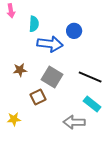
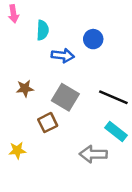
blue arrow: (50, 44) -> (63, 56), size x0.7

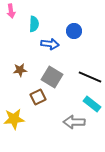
yellow star: (17, 150) -> (14, 119), size x1.5

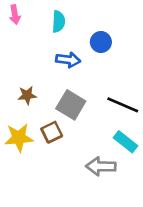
cyan semicircle: (34, 24) -> (59, 22), moved
yellow star: (14, 119) -> (19, 138), moved

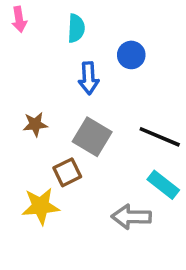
blue arrow: (68, 60) -> (89, 78), turned 80
yellow star: (19, 138) -> (41, 206), moved

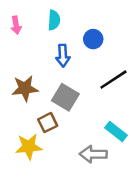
pink arrow: (19, 19) -> (16, 25), moved
brown star: (35, 124) -> (25, 88), size x1.5
black line: (160, 137) -> (113, 80), moved, turned -56

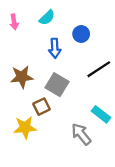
cyan semicircle: (54, 20) -> (47, 17), turned 42
gray arrow: (93, 154) -> (81, 134), turned 50

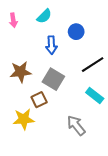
cyan rectangle: (101, 114) -> (95, 96), moved

